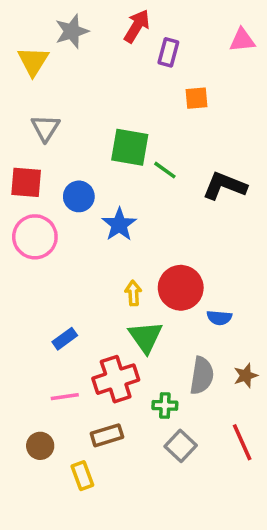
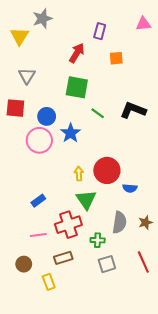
red arrow: (137, 26) -> (77, 53), moved
green line: (165, 170) -> (98, 113), moved
pink circle: (35, 237) -> (39, 140), moved
gray square: (181, 446) -> (107, 264), turned 30

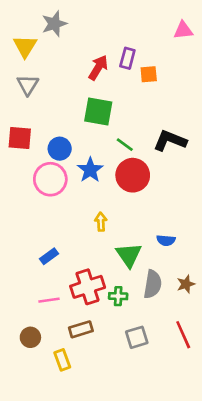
purple rectangle: (100, 31) -> (127, 58), moved
gray triangle: (27, 76) -> (28, 85), moved
red circle: (107, 170) -> (133, 175), moved
green triangle: (86, 200) -> (129, 255), moved
green cross: (98, 240) -> (118, 296), moved

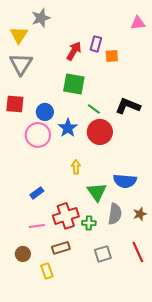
gray triangle: (28, 85) -> (21, 64), size x1.4
blue semicircle: (166, 240) -> (125, 181), size x1.6

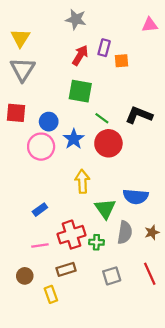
gray star: (41, 18) -> (76, 19), moved, turned 30
yellow arrow: (76, 167) -> (82, 181), size x1.5

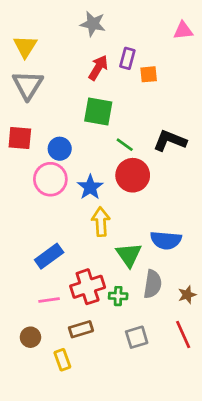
blue star: (74, 139) -> (90, 187), moved
blue rectangle: (40, 210) -> (49, 256), size x1.5
brown star: (152, 232) -> (187, 295), moved

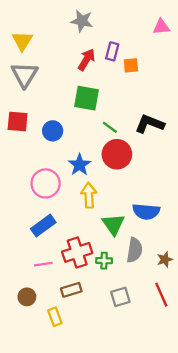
pink circle: (50, 179) -> (46, 183), moved

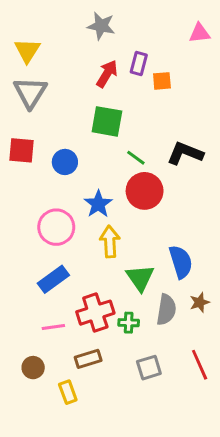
blue semicircle: (146, 212) -> (181, 262), turned -112
brown star: (165, 259) -> (200, 302), moved

